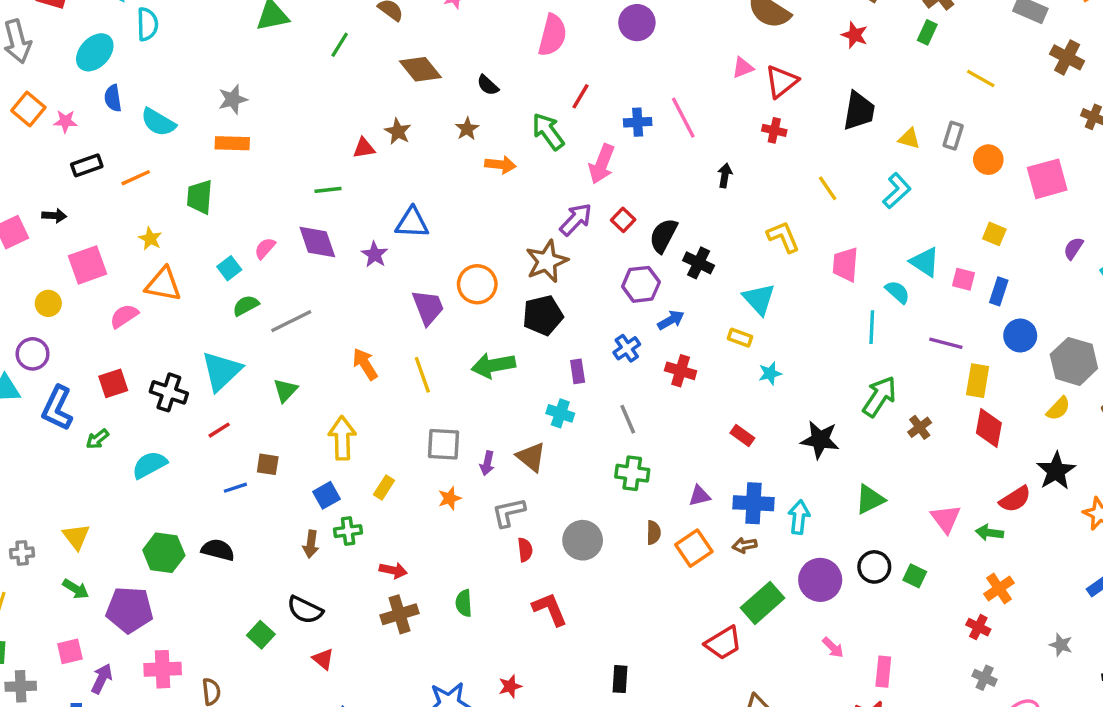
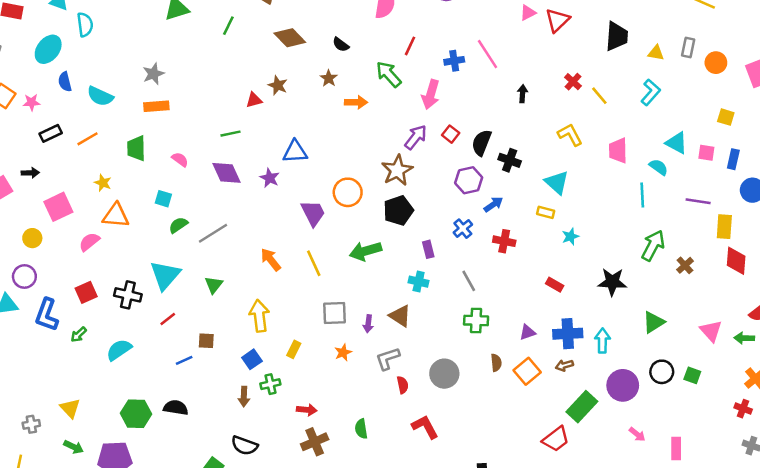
red cross: (774, 130) -> (573, 82), moved, turned 36
pink semicircle: (265, 248) -> (180, 159), moved, turned 90
cyan square: (229, 268) -> (163, 199), turned -30

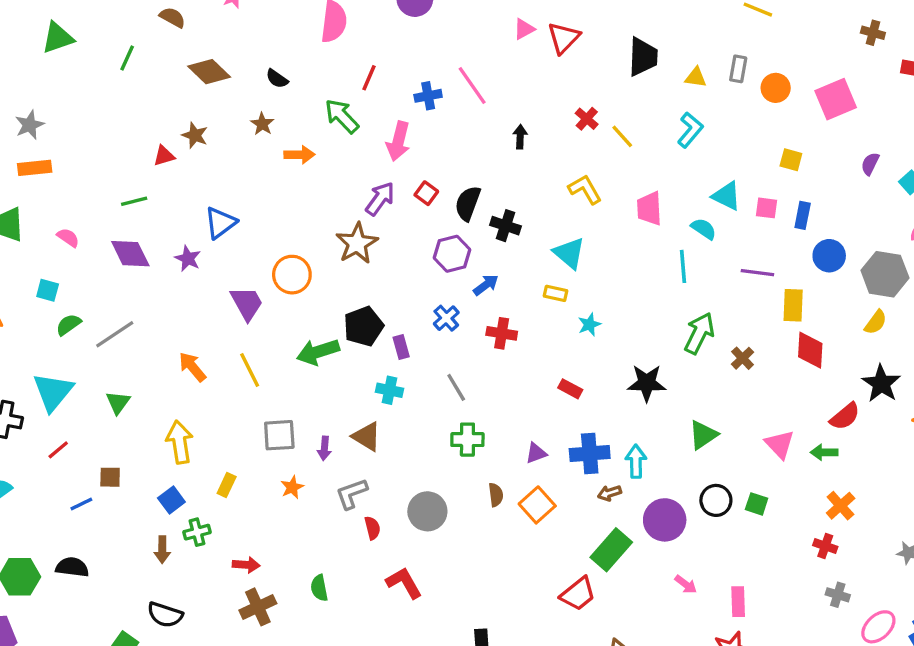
blue triangle: (295, 152) -> (220, 223), turned -32
black pentagon: (398, 210) -> (363, 326), moved
brown arrow: (564, 365) -> (610, 493), moved

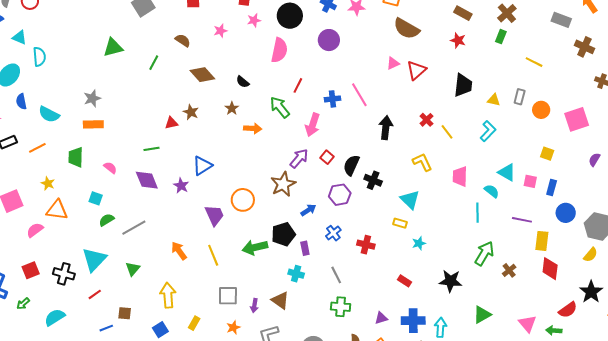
black arrow: (520, 137) -> (386, 128), size x1.6
blue arrow: (486, 285) -> (308, 210), moved

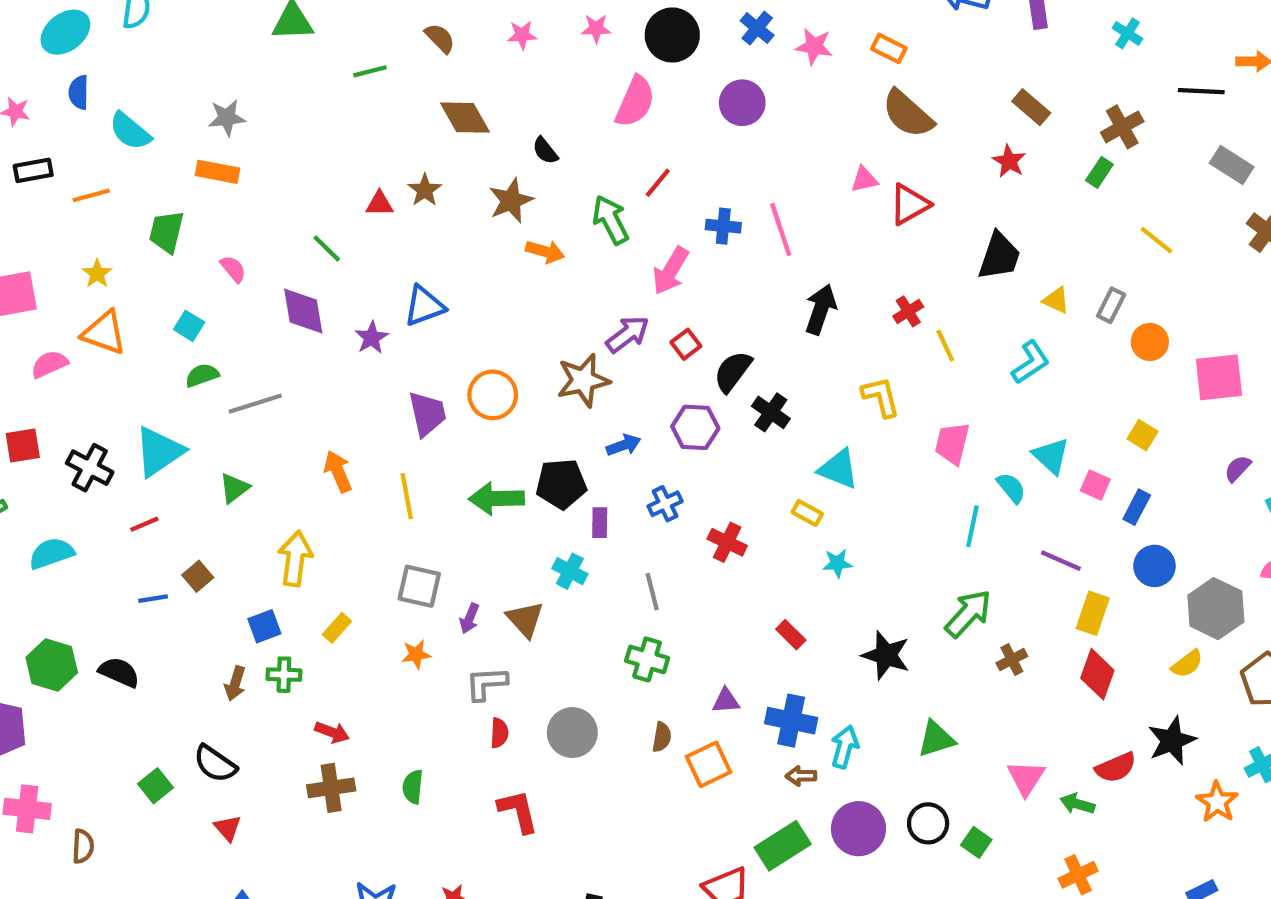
green line: (154, 63) -> (370, 71), turned 35
brown star: (232, 108) -> (511, 201), size x1.5
green line: (151, 149) -> (327, 248), turned 42
cyan triangle: (410, 200) -> (838, 469), turned -35
brown square: (125, 313) -> (198, 576), turned 32

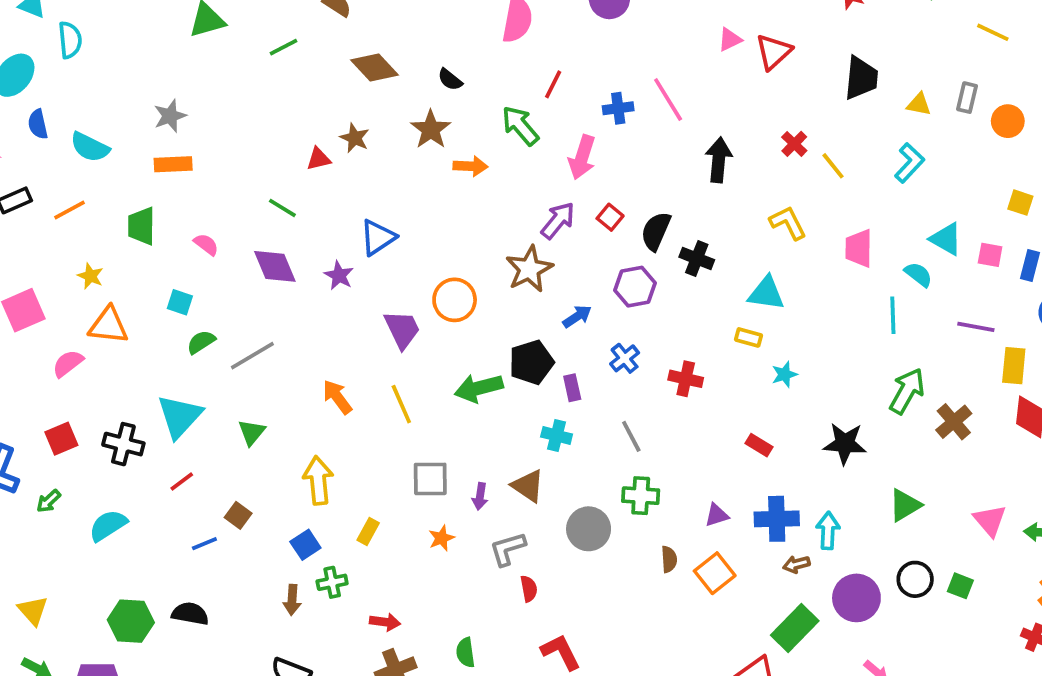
brown cross: (1012, 660) -> (954, 422), size x1.4
gray circle: (572, 733) -> (589, 529), moved

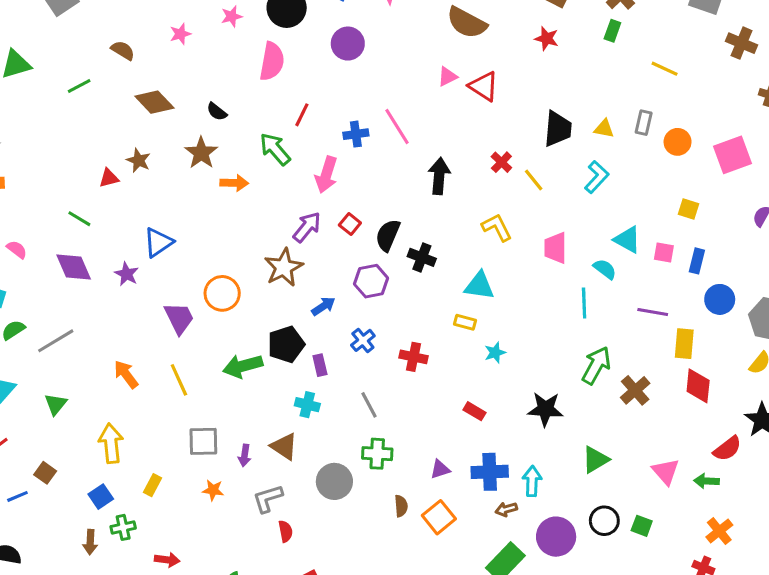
red triangle: (773, 52) -> (484, 86), turned -44
black trapezoid: (861, 78) -> (558, 129), moved
orange star: (441, 538) -> (213, 490), turned 30

